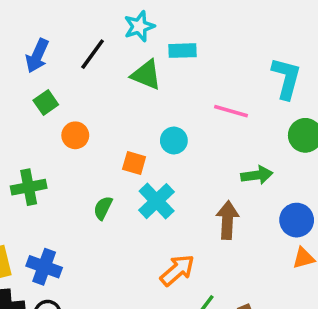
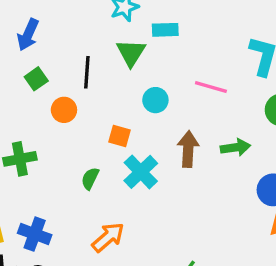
black line: (93, 54) -> (87, 72), moved, turned -32
green triangle: (146, 75) -> (131, 53), turned 40
cyan circle: (174, 141) -> (155, 100), moved
brown arrow: (227, 220) -> (188, 149), moved
orange arrow: (177, 270) -> (108, 237), moved

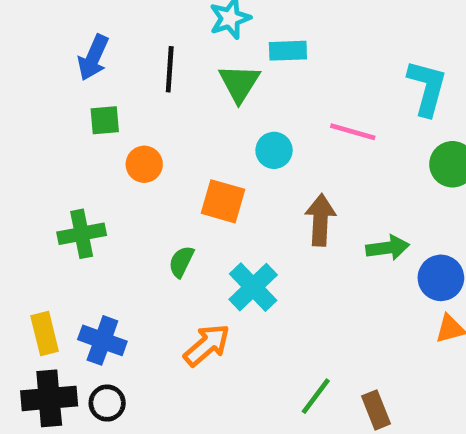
black line: (87, 72) -> (170, 69), moved
green square: (36, 79) -> (105, 120), turned 30
orange square: (120, 136) -> (223, 201), size x1.4
green arrow: (235, 147) -> (388, 248), moved
cyan cross: (141, 172) -> (253, 287), moved

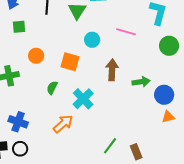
orange circle: (144, 164) -> (36, 56), moved

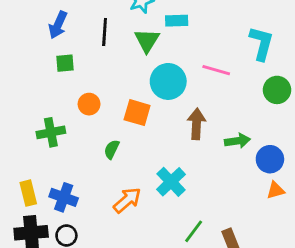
cyan circle: (92, 40) -> (168, 81), size x1.6
cyan cross: (83, 99) -> (171, 182), moved

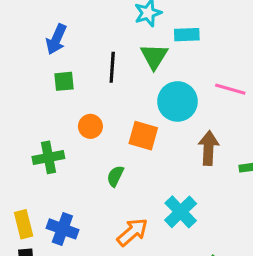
black line: (105, 32) -> (112, 67), moved

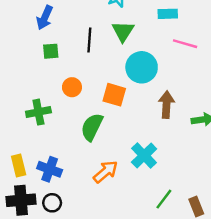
cyan rectangle: (187, 35) -> (168, 14), moved
pink line: (230, 89) -> (185, 44), moved
green semicircle: (115, 176) -> (92, 127), size x1.6

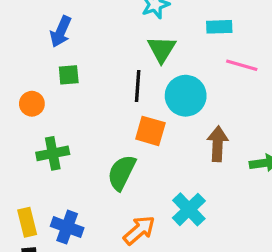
black line: (89, 40) -> (138, 86), moved
orange circle: (72, 87) -> (32, 104), moved

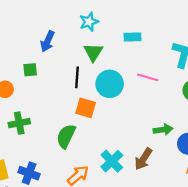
blue arrow: (61, 32) -> (48, 41), moved
pink line: (242, 65) -> (148, 77), moved
brown arrow: (218, 144) -> (143, 159), moved, turned -150

